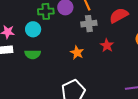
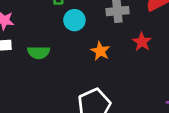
cyan circle: (33, 29) -> (74, 20), moved

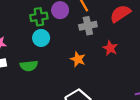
cyan circle: (74, 20) -> (41, 38), moved

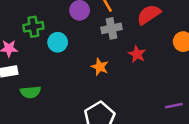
green cross: (39, 17) -> (33, 27), moved
green semicircle: (29, 66) -> (30, 92), moved

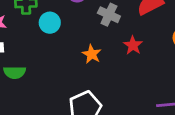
gray cross: (112, 28) -> (109, 15), turned 30

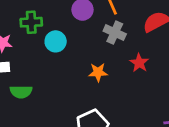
orange star: (92, 54) -> (98, 72), turned -30

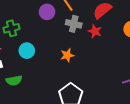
cyan circle: (56, 41) -> (27, 51), moved
red star: (139, 63) -> (95, 31), moved

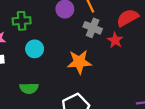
orange star: (67, 55) -> (79, 62), size x1.5
green semicircle: (14, 80) -> (29, 88), moved

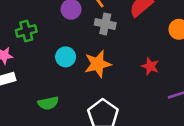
red star: (115, 40) -> (150, 66), moved
cyan circle: (35, 49) -> (66, 57), moved

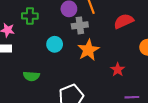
gray cross: (105, 24) -> (80, 25), moved, turned -35
orange star: (98, 64) -> (88, 50), moved, turned -30

